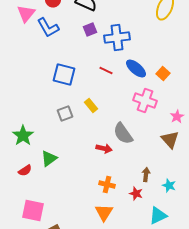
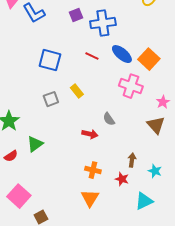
orange square: (163, 74) -> (149, 59), size x1.5
gray semicircle: (123, 134) -> (109, 119), size x0.6
pink square: (33, 210) -> (19, 196), turned 30

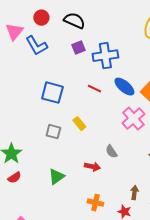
pink cross: (131, 86) -> (133, 119), turned 30
gray square: (51, 99) -> (53, 132), turned 35
green triangle: (35, 144) -> (56, 177), moved
red semicircle: (11, 156) -> (14, 178), moved

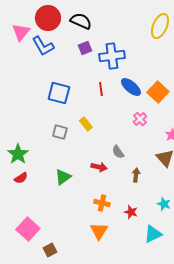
red circle: (41, 18) -> (48, 18), size x1.6
red line: (94, 89) -> (101, 89), turned 56
pink cross: (133, 119) -> (140, 119), size x0.6
brown arrow: (134, 193) -> (136, 175), moved

